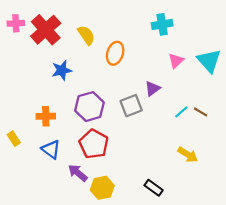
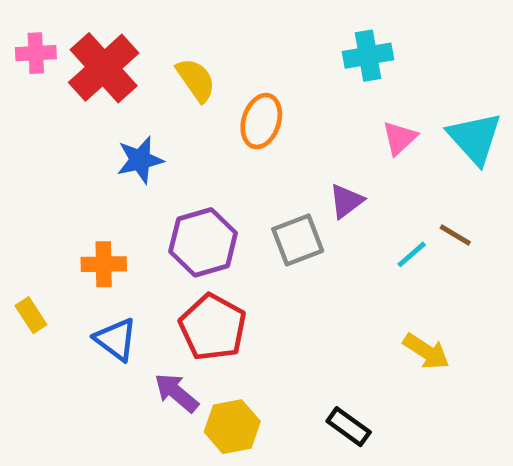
brown line: (201, 112) -> (455, 235), moved

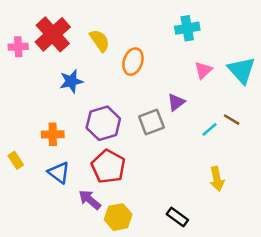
pink cross: (36, 53) -> (18, 47), moved
yellow arrow: (426, 351) -> (217, 179), turned 45

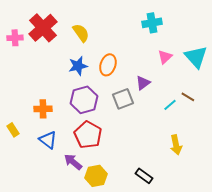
orange ellipse: (133, 62) -> (108, 65), moved
blue star: (71, 81) -> (78, 66), moved

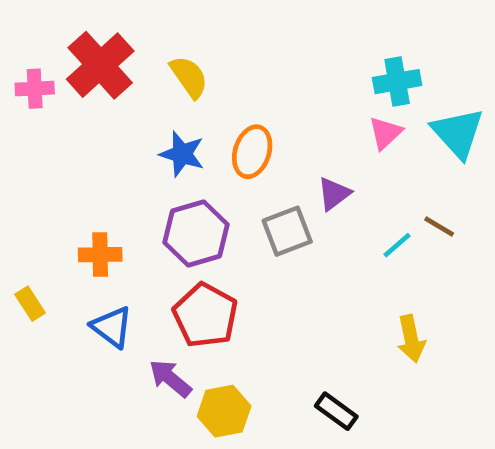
cyan cross: (152, 23) -> (397, 82), moved
blue star: (78, 66) -> (182, 154), turned 30

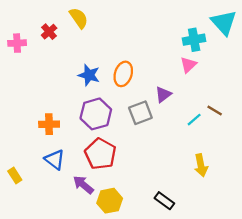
red cross: (100, 65) -> (49, 32), size x0.5
yellow semicircle: (189, 77) -> (79, 18), moved
cyan triangle: (458, 133) -> (224, 23), moved
yellow rectangle: (30, 304) -> (15, 176), moved

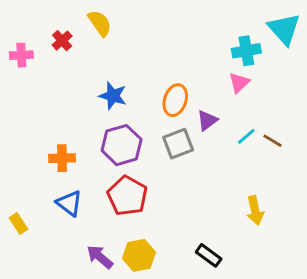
orange ellipse: (123, 74) -> (175, 100), moved
cyan line: (194, 120) -> (246, 136), moved
purple arrow: (83, 185) -> (100, 257), moved

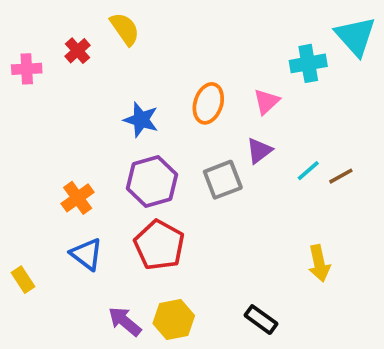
pink triangle: (239, 83) -> (266, 102), moved
orange ellipse: (175, 100) -> (208, 103), moved
brown line: (272, 141) -> (341, 176), turned -60
orange cross: (62, 158) -> (78, 198), turned -35

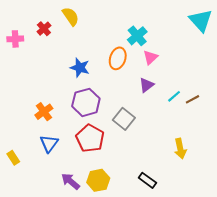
cyan cross: (308, 63) -> (137, 36), moved, turned -30
gray square: (223, 180) -> (124, 119), moved, turned -30
blue triangle: (87, 254) -> (49, 143), turned 30

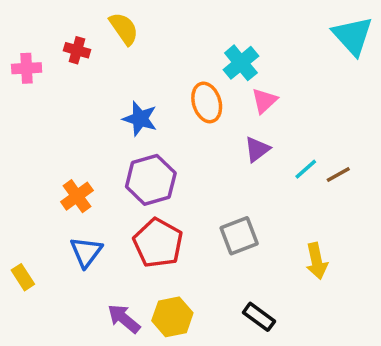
red cross: (44, 29) -> (77, 50), turned -32
orange ellipse: (118, 58) -> (207, 102), turned -35
gray square: (124, 119) -> (239, 236), moved, turned 30

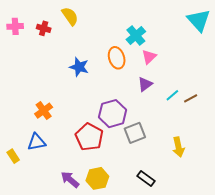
pink cross: (27, 68) -> (15, 26), moved
purple hexagon: (151, 180) -> (113, 114), moved
blue triangle: (86, 252) -> (36, 142), moved, turned 42

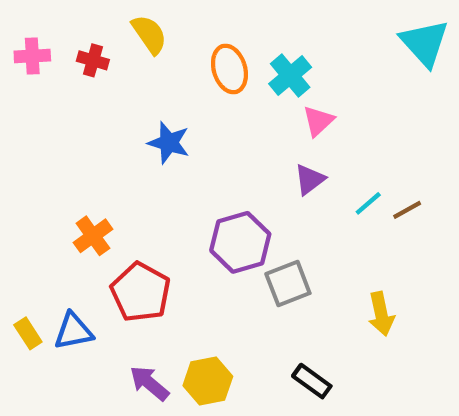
orange ellipse: (117, 58) -> (229, 69), moved
red pentagon: (89, 137) -> (141, 292), moved
blue triangle: (36, 142) -> (73, 331), moved

